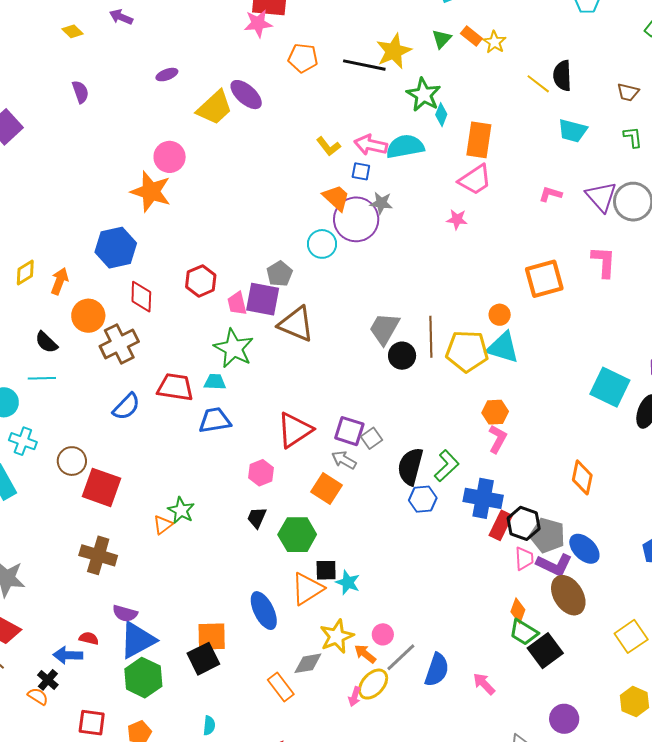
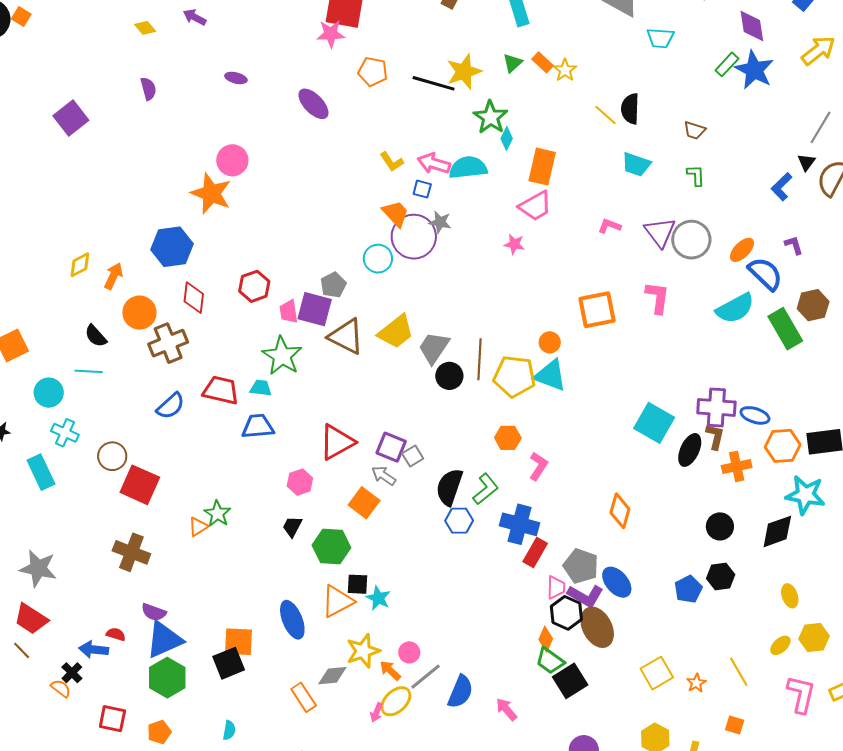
purple ellipse: (167, 75) -> (236, 78), turned 30
yellow trapezoid: (215, 108) -> (396, 332), moved
orange hexagon: (495, 412) -> (508, 438), moved
black hexagon: (524, 523) -> (566, 613), moved

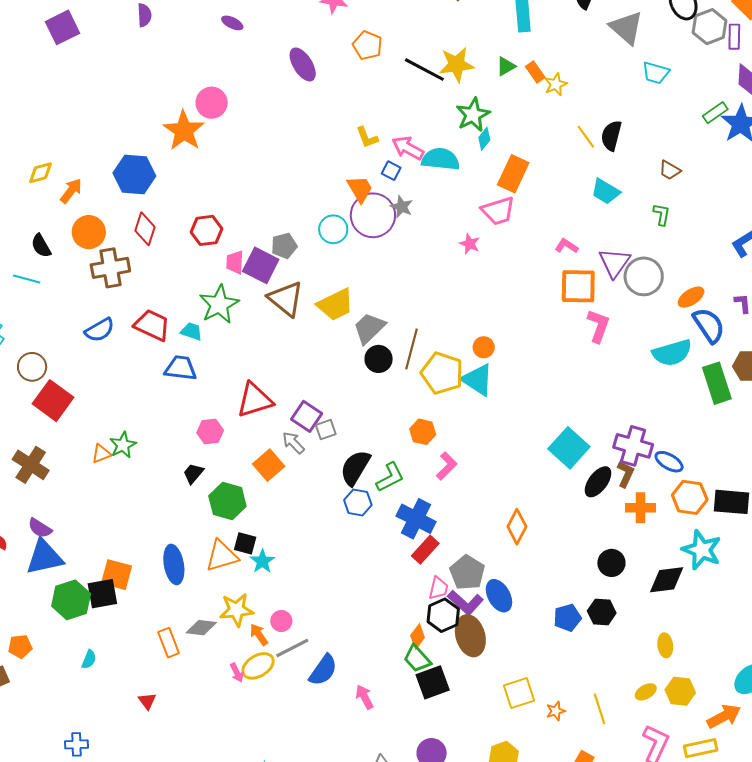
orange square: (597, 310) -> (578, 286), moved
green hexagon: (167, 678) -> (71, 600), moved
pink arrow: (376, 712) -> (237, 673), turned -60

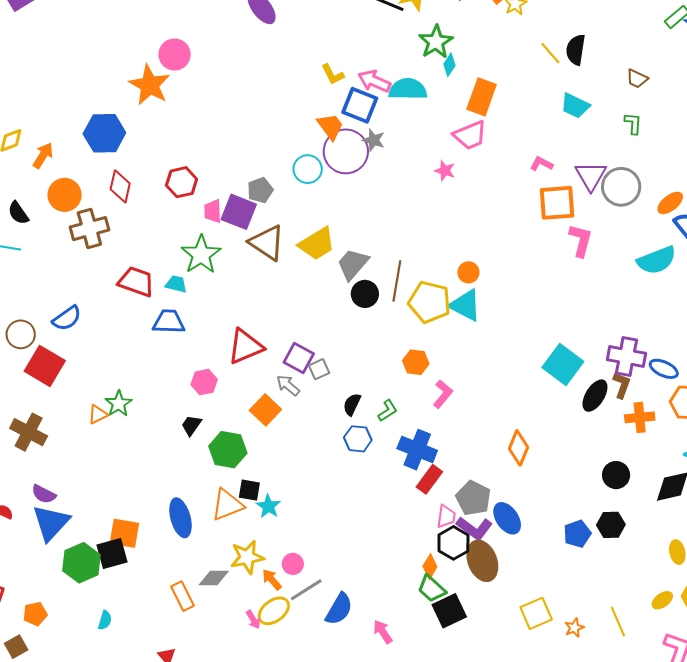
blue square: (391, 171) -> (360, 105), size x1.8
blue semicircle: (100, 330) -> (67, 318), moved
black semicircle: (355, 468) -> (352, 404), size x0.6
green L-shape: (390, 477) -> (388, 411), size x0.7
blue triangle: (44, 557) -> (51, 523), turned -30

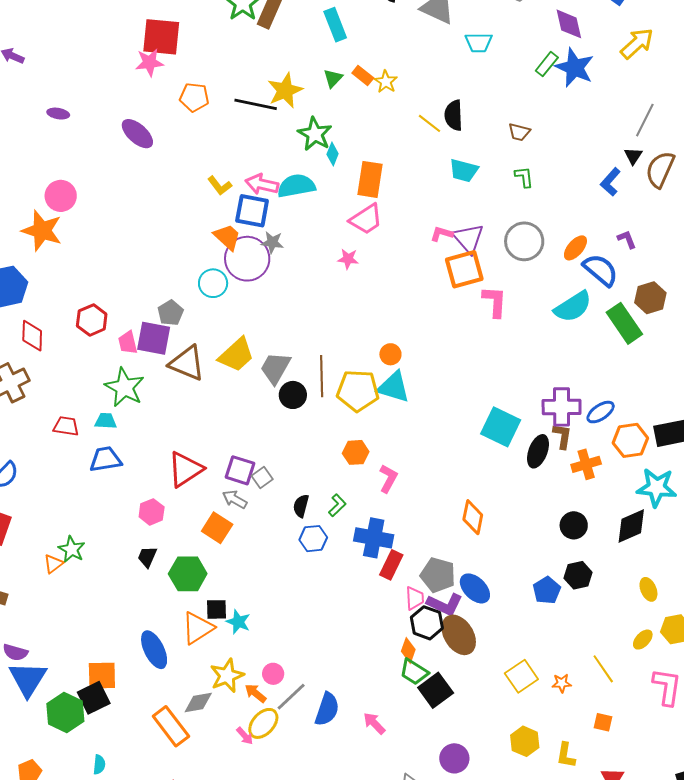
purple triangle: (591, 176) -> (468, 238), moved
red trapezoid: (136, 282) -> (66, 426), size x0.7
blue ellipse: (664, 369) -> (601, 412), turned -48
orange rectangle: (183, 596) -> (171, 726), size x1.4
orange star: (574, 628) -> (562, 683), turned 30

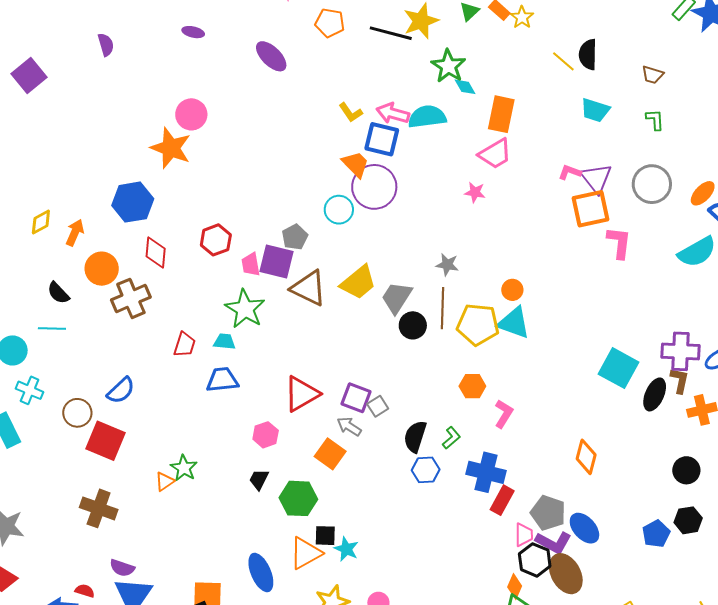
cyan diamond: (333, 154) -> (465, 87), turned -55
gray star: (272, 242) -> (447, 265), moved
red trapezoid: (66, 426) -> (185, 345), turned 96
black semicircle: (301, 506) -> (415, 437), size x1.4

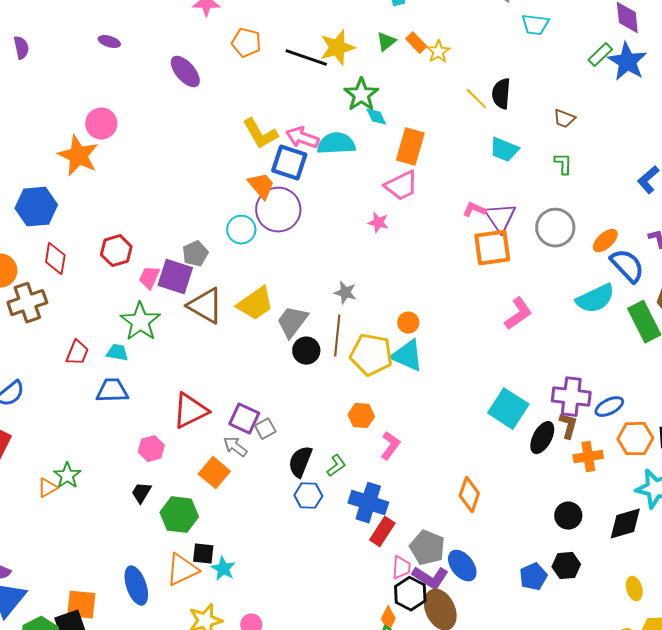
yellow L-shape: (351, 112) -> (260, 134), size x1.5
pink L-shape: (619, 243) -> (518, 314), moved, turned 44
pink trapezoid: (251, 264) -> (149, 278), turned 30

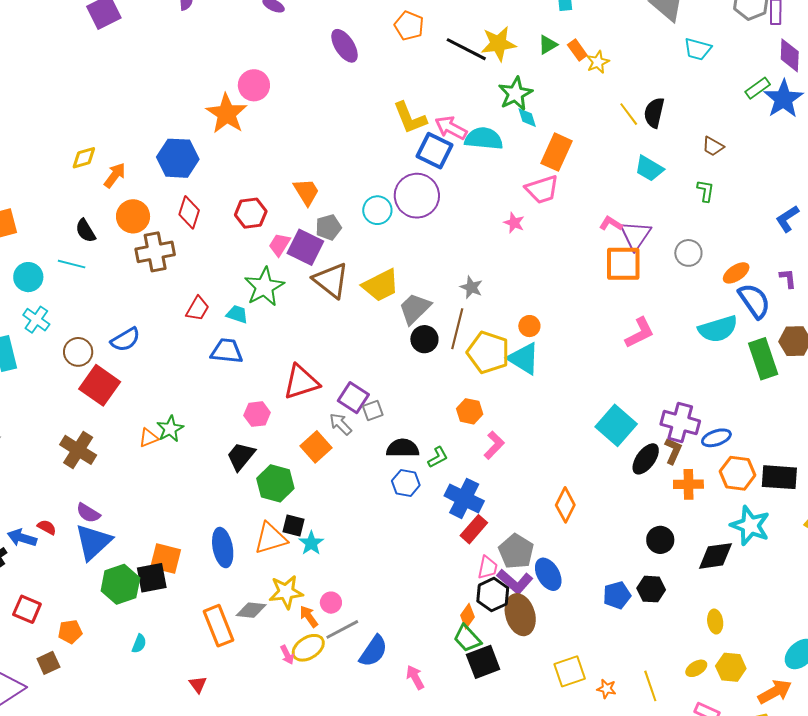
orange trapezoid: (261, 186) -> (306, 192), moved
gray circle: (555, 228) -> (688, 253), size x0.7
black semicircle: (300, 462) -> (403, 448), turned 60
black trapezoid: (141, 493) -> (241, 456), size x1.4

